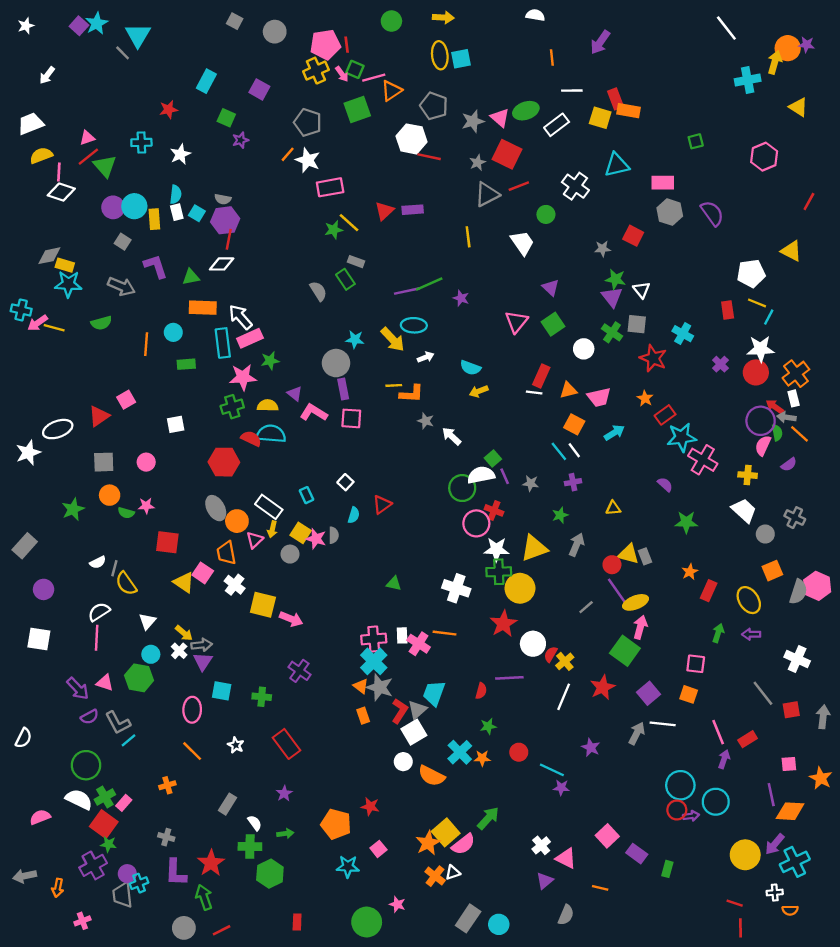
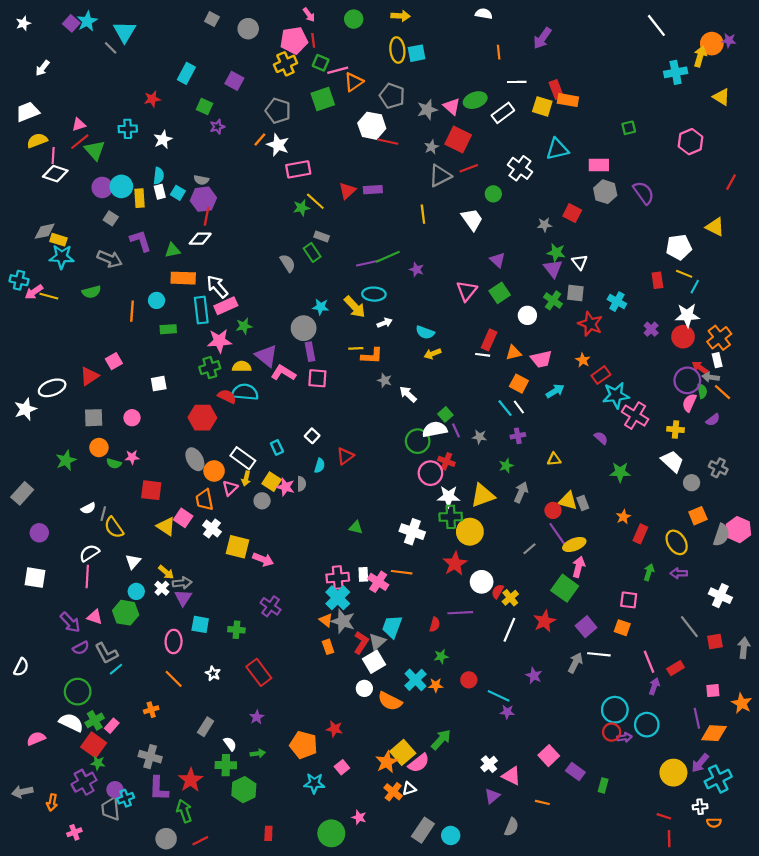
pink arrow: (342, 74) -> (309, 15), moved
purple triangle: (295, 394) -> (266, 356), size x1.6
gray cross: (166, 837) -> (150, 757), size x1.5

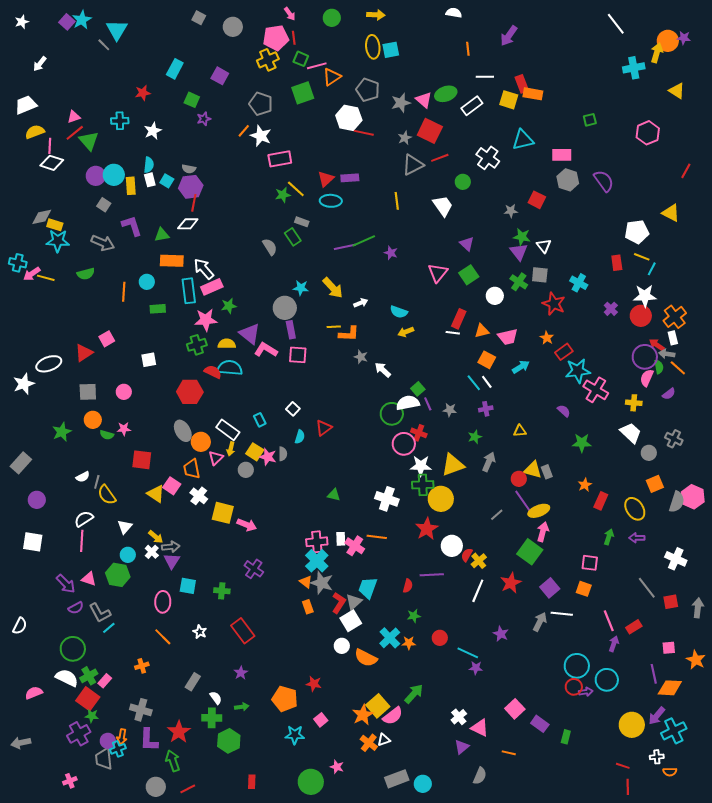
cyan ellipse: (374, 294) -> (331, 201), moved
orange arrow: (52, 802) -> (122, 737), moved
gray rectangle: (423, 830) -> (397, 779), turned 35

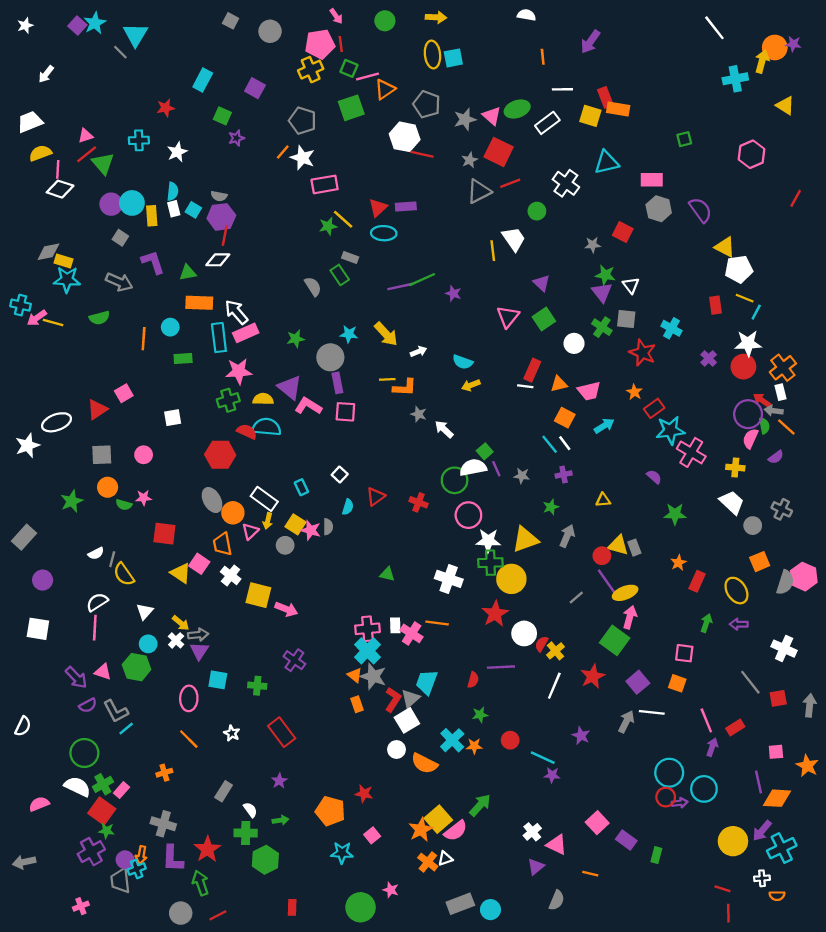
yellow line: (397, 201) -> (493, 251), moved
yellow triangle: (671, 213) -> (725, 247), moved
green star: (229, 306) -> (296, 339), moved
red cross: (419, 433) -> (419, 502), moved

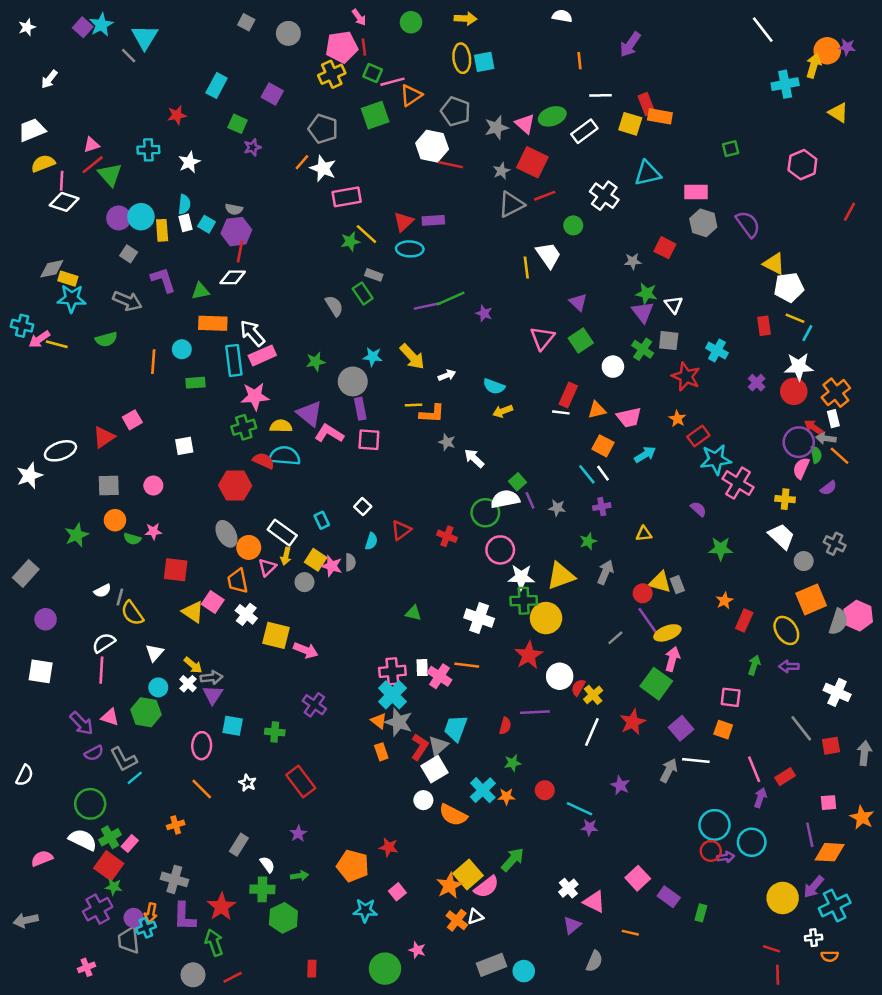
orange square: (760, 562) -> (811, 599), size x1.4

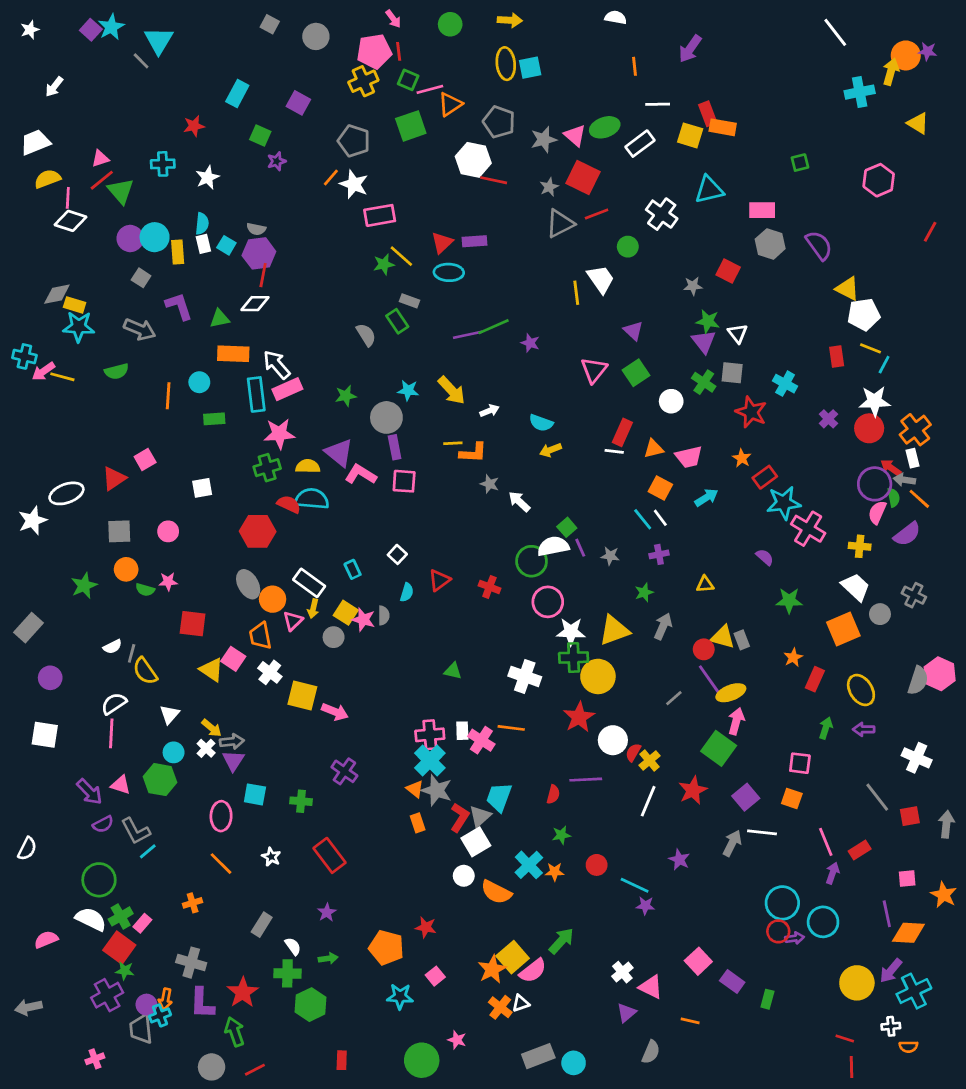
purple semicircle: (828, 488) -> (907, 534), size x1.5
orange square: (811, 599) -> (843, 629), moved

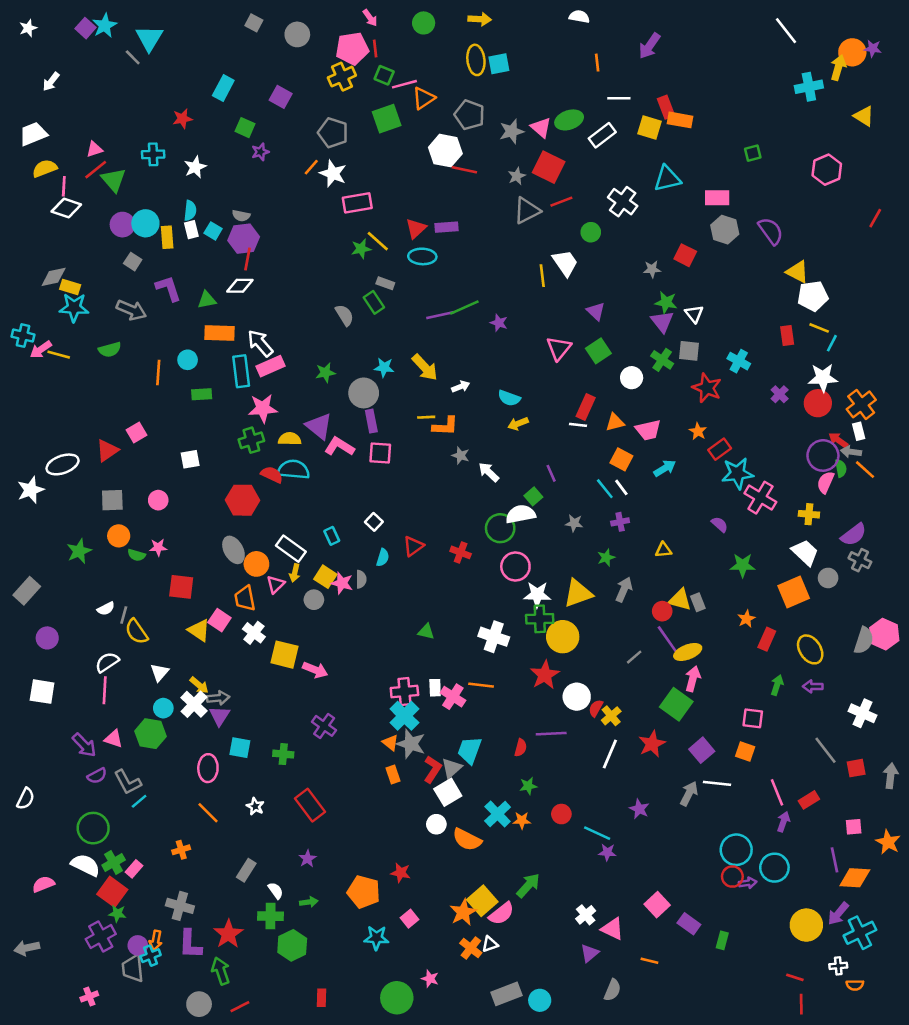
purple semicircle: (907, 534) -> (854, 535), moved
purple line: (580, 548) -> (551, 473), moved
white cross: (206, 748) -> (194, 704), size x1.5

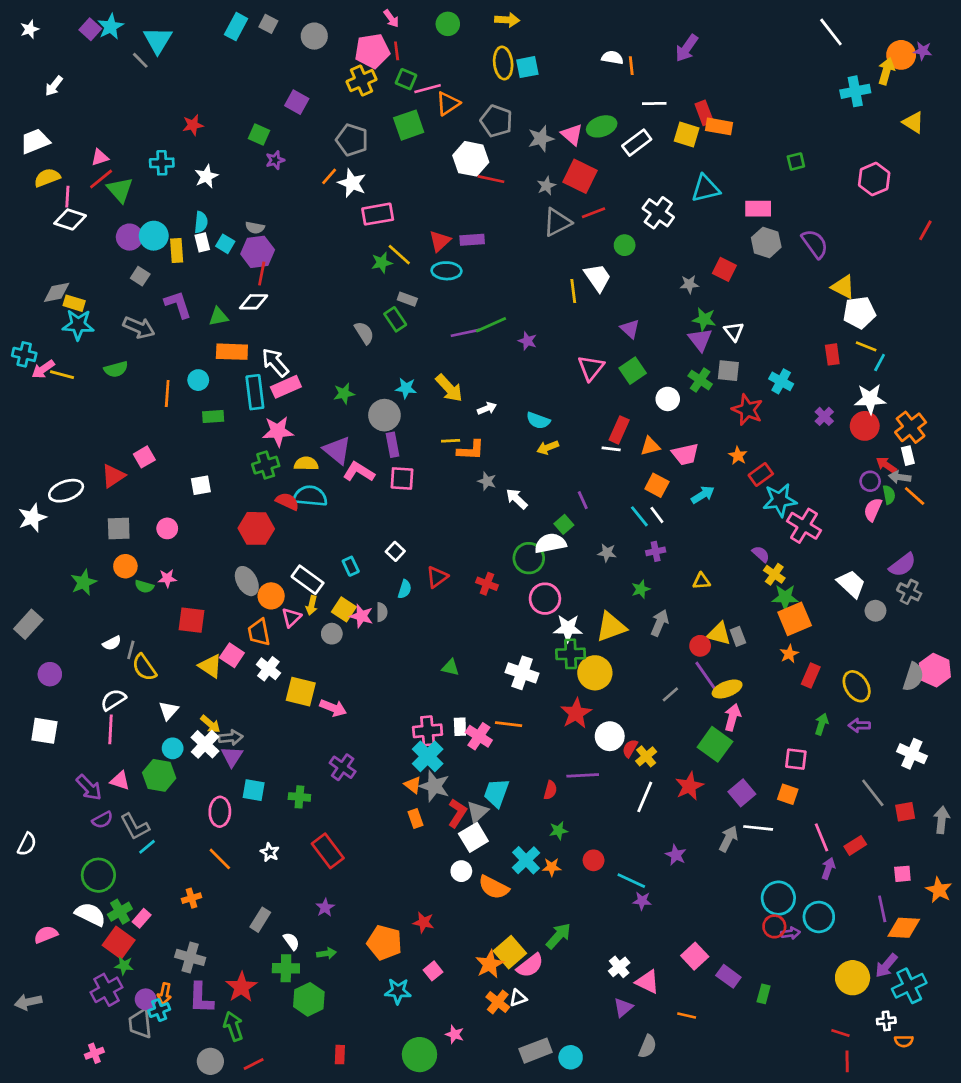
white semicircle: (579, 17) -> (612, 58), moved
cyan rectangle: (223, 88) -> (236, 27), moved
purple circle: (823, 455) -> (870, 481), size x0.6
yellow cross: (809, 514) -> (774, 574), moved, turned 30
orange square: (794, 592) -> (795, 619), moved

